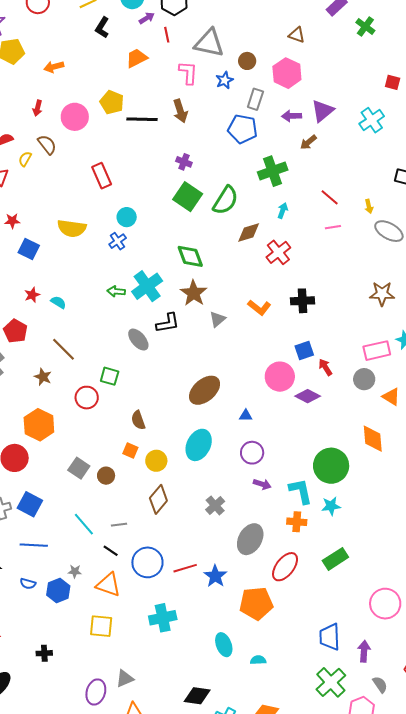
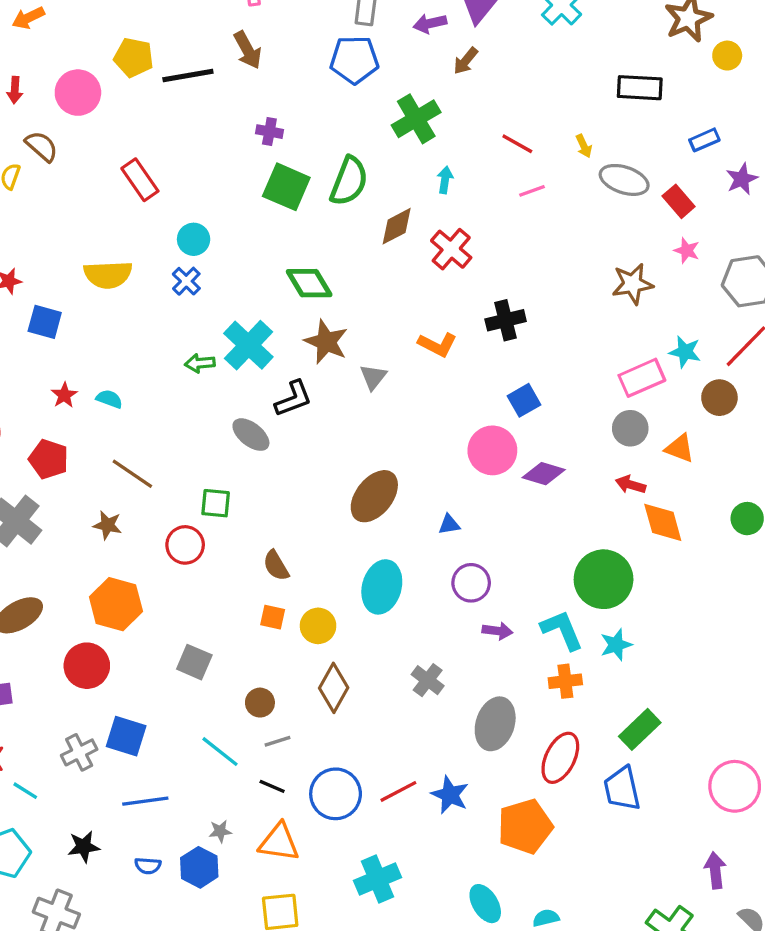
red arrow: (325, 367) -> (631, 485), moved, turned -30
brown circle: (106, 476) -> (260, 703), moved
blue trapezoid: (330, 637) -> (622, 789), moved

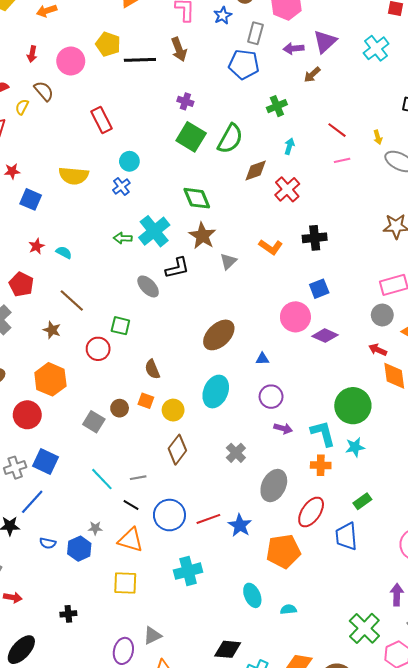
green cross: (416, 119) -> (277, 106), size x0.7
brown circle: (260, 703) -> (120, 408), moved
green rectangle: (640, 729) -> (362, 501), size x0.7
blue line: (145, 801) -> (32, 502), moved, turned -48

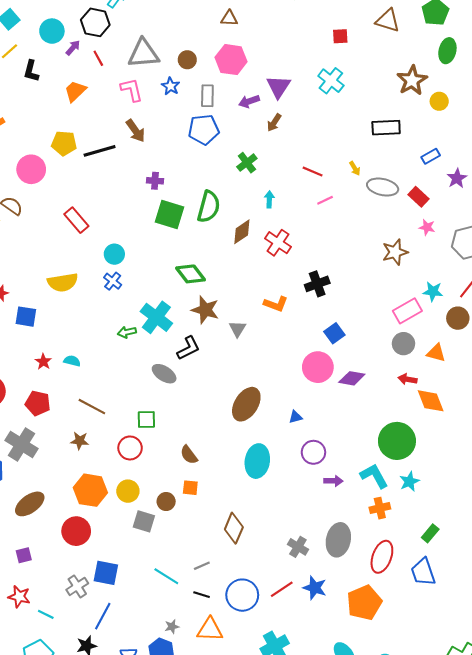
yellow circle: (173, 410) -> (128, 491), moved
gray cross: (236, 453) -> (298, 547), moved

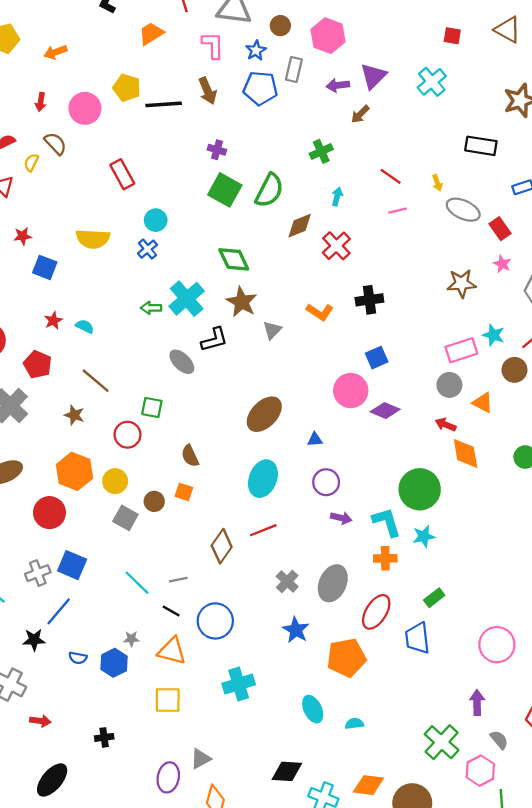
blue pentagon: (204, 130) -> (260, 88), moved
red line: (282, 589) -> (263, 530), moved

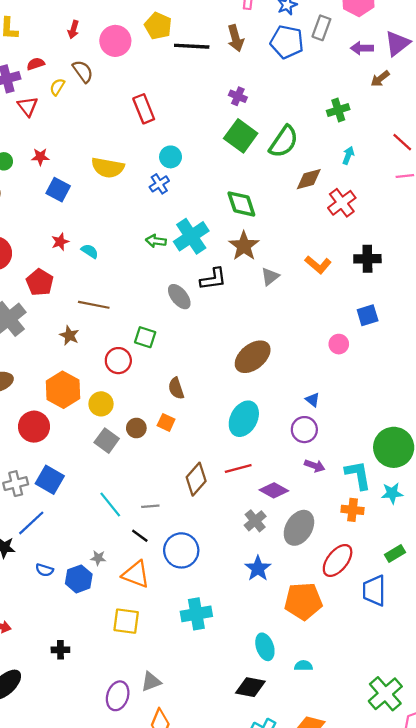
brown line: (96, 381) -> (94, 305), turned -36
pink circle: (351, 391) -> (339, 344), size x0.6
purple diamond: (385, 411) -> (274, 490), moved
blue triangle: (315, 440) -> (313, 400), moved, turned 35
black diamond: (287, 771) -> (250, 687), moved

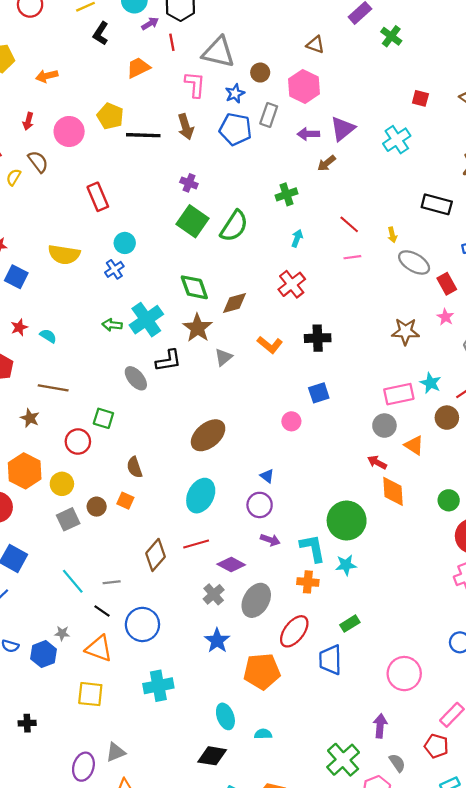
brown diamond: (309, 179) -> (234, 303), moved
gray square: (107, 441) -> (68, 519), turned 30

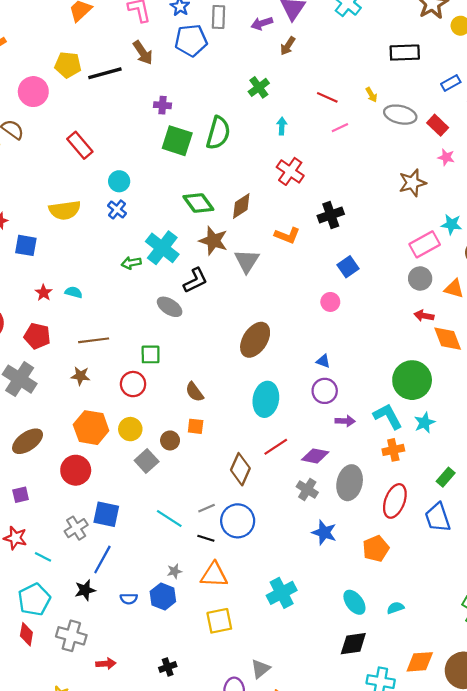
gray triangle: (224, 357) -> (247, 261), size x1.4
blue circle: (142, 624) -> (238, 521), moved
orange pentagon: (262, 671) -> (376, 549), size x0.7

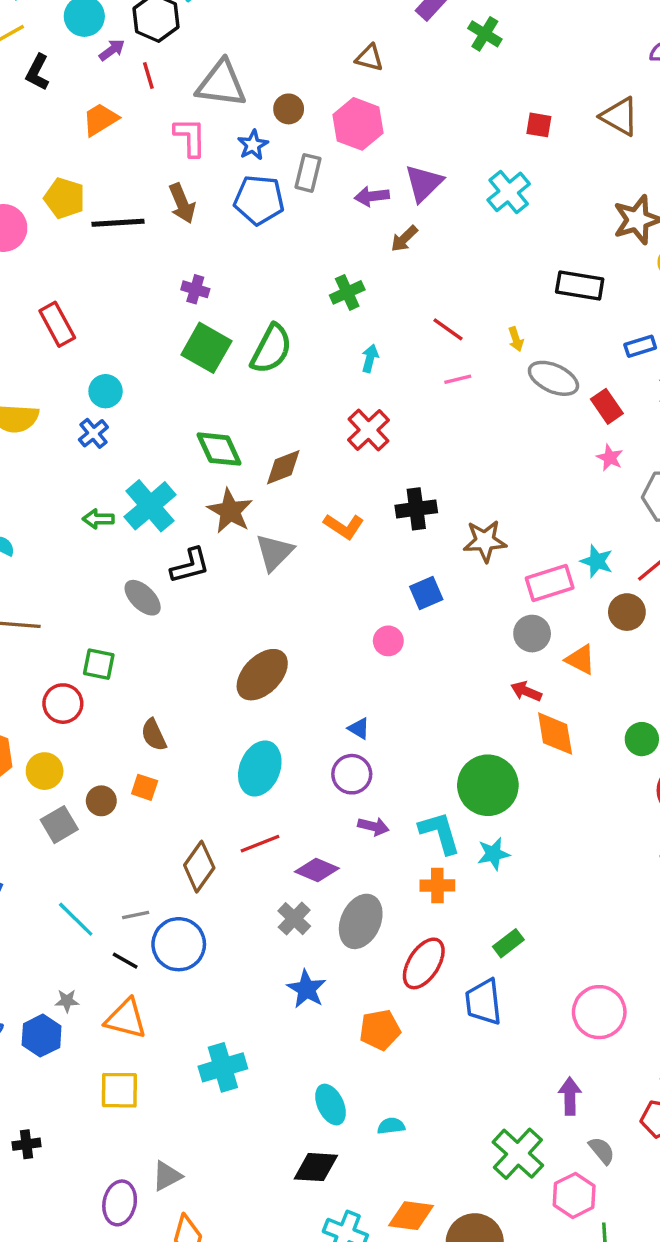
brown star: (412, 183) -> (485, 541), moved

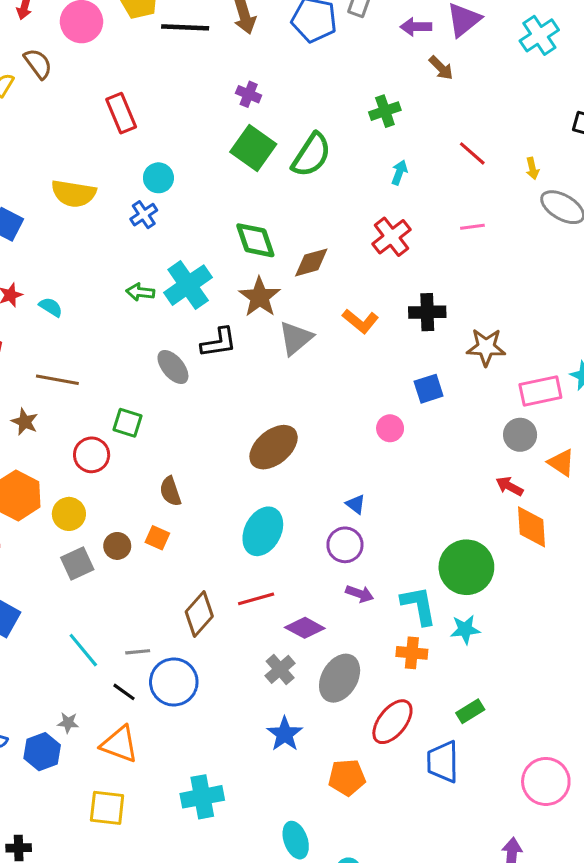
brown arrow: (404, 239) -> (441, 68), turned -96
pink line: (458, 379) -> (472, 227), moved

